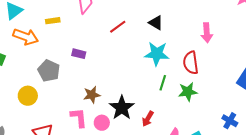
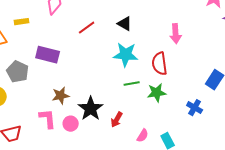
purple rectangle: (79, 54) -> (48, 55), size x1.6
green line: (163, 83) -> (132, 84), turned 63
blue cross: (230, 121) -> (195, 108), moved

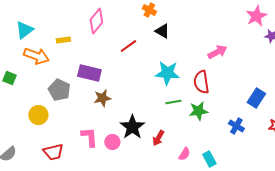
black triangle: (125, 24) -> (162, 31), moved
pink arrow: (176, 34) -> (217, 52), turned -114
brown star: (61, 96) -> (102, 98), moved

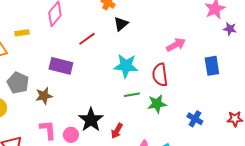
black triangle: (162, 31) -> (121, 24), turned 49
purple rectangle: (89, 73) -> (61, 66), moved
brown star: (102, 98) -> (44, 96), moved
blue rectangle: (256, 98) -> (212, 66), moved, turned -42

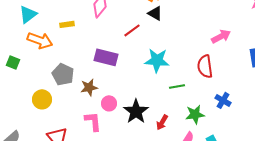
black triangle: (121, 24) -> (155, 13), moved, turned -49
cyan star: (126, 66) -> (157, 60), moved
green star: (157, 104) -> (195, 114), moved
blue cross: (195, 119) -> (223, 100), moved
pink circle: (71, 135) -> (109, 103), moved

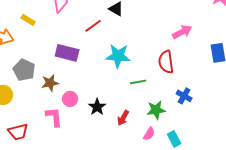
yellow rectangle: (67, 24) -> (28, 20), turned 40
black star: (136, 111) -> (97, 107), size x0.7

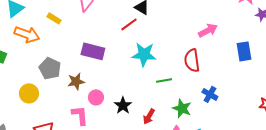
red line: (93, 26) -> (129, 24), moved
green star: (156, 110) -> (182, 108), turned 30

